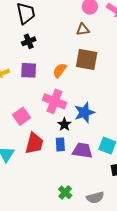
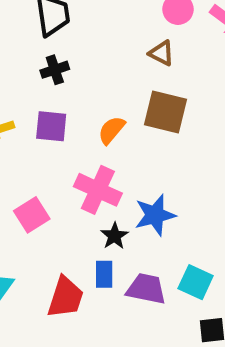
brown triangle: (83, 29) -> (161, 53), turned 32
red trapezoid: (34, 143) -> (66, 297), moved

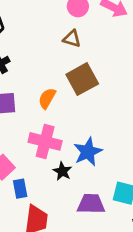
brown square: (165, 112) -> (82, 79), turned -32
blue rectangle: (104, 274) -> (20, 189), moved

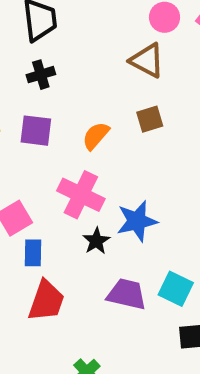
brown triangle: (72, 39) -> (147, 60), size x1.4
brown square: (82, 79) -> (150, 119), size x0.6

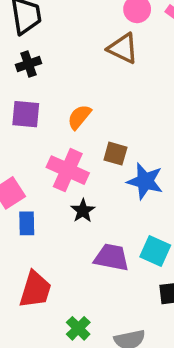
brown square: (150, 119) -> (115, 154), moved, turned 35
blue star: (137, 221) -> (145, 181), moved, turned 30
red trapezoid: (46, 301) -> (35, 290), moved

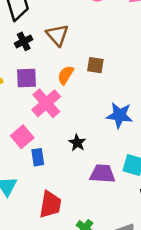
brown triangle: (123, 48) -> (57, 35), moved, turned 30
brown square: (115, 154) -> (95, 65), moved
pink cross: (68, 170) -> (46, 103), moved, turned 32

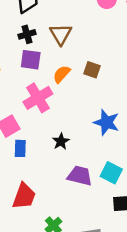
purple square: (27, 78) -> (31, 60), moved

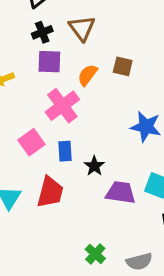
black star: (61, 141) -> (94, 166), moved
blue rectangle: (20, 148) -> (65, 151), moved
red trapezoid: (24, 196) -> (50, 192), moved

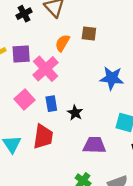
purple square: (49, 62) -> (21, 54), moved
purple trapezoid: (121, 192) -> (94, 145), moved

